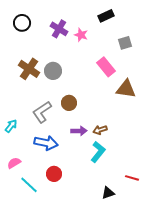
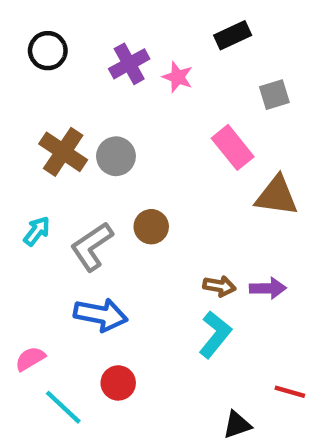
purple cross: (59, 29) -> (129, 64), turned 30
cyan arrow: (11, 126) -> (37, 231), moved
brown arrow: (100, 130) -> (219, 286), turned -152
purple arrow: (79, 131) -> (268, 288), moved

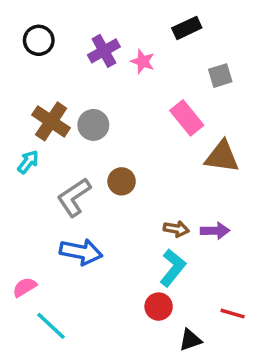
cyan arrow: (37, 231) -> (28, 162), moved
red circle: (118, 383) -> (159, 307), moved

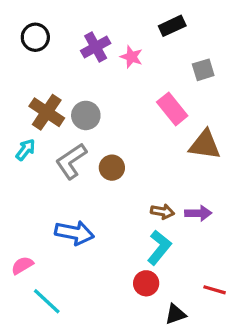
gray L-shape: (74, 197) -> (71, 161), moved

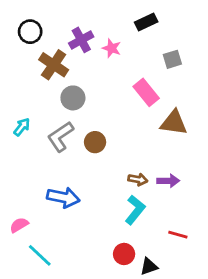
brown cross: (47, 112) -> (54, 65), moved
red circle: (146, 283) -> (124, 254), moved
red line: (215, 290) -> (178, 235), moved

